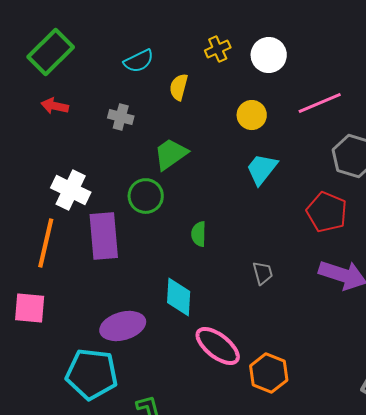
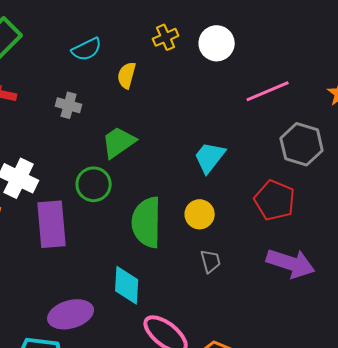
yellow circle: (252, 115) -> (200, 214), moved
green semicircle: (199, 234) -> (147, 222), size x2.0

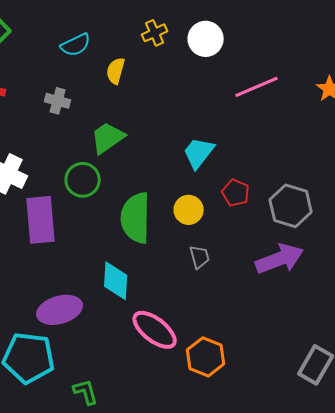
gray hexagon: (302, 144) -> (291, 206), moved
red pentagon: (275, 200) -> (236, 193), moved, size x0.7
purple arrow: (291, 263) -> (280, 259), turned -39

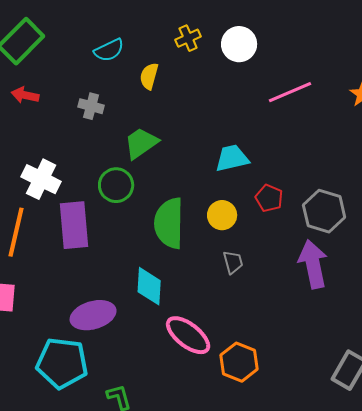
cyan trapezoid: (199, 153) -> (232, 158), turned 39
purple arrow: (280, 259) -> (313, 264), turned -81

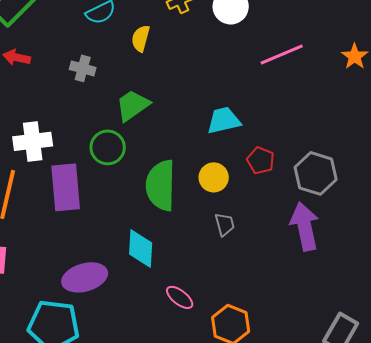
white cross: (41, 179) -> (33, 141), turned -33
pink ellipse: (188, 335) -> (180, 297), size x0.6

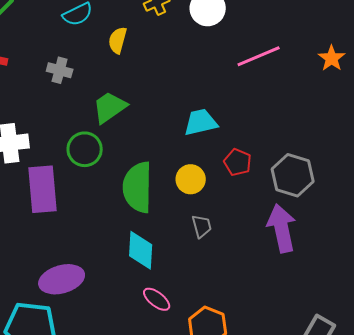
cyan diamond: (141, 248) -> (141, 250), moved

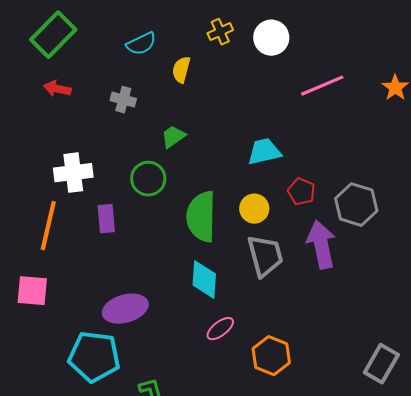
green trapezoid: (110, 107) -> (173, 137), size x0.7
purple rectangle: (43, 189) -> (106, 219), size x0.6
gray trapezoid: (202, 226) -> (265, 256), size x1.8
purple arrow: (282, 228) -> (321, 245), moved
pink ellipse: (157, 299) -> (220, 329), turned -76

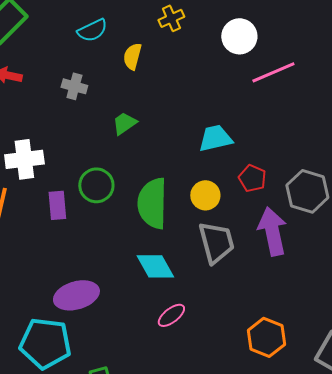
white circle: (271, 38) -> (239, 36), moved
green circle: (148, 179) -> (96, 185), moved
cyan diamond: (204, 280) -> (155, 266), turned -33
orange hexagon: (271, 356) -> (266, 337), moved

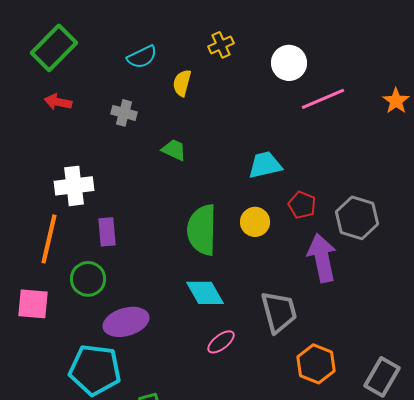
green trapezoid: (124, 123) -> (174, 150), turned 60
green circle: (96, 185) -> (88, 279), moved
gray trapezoid: (216, 242) -> (279, 312), moved

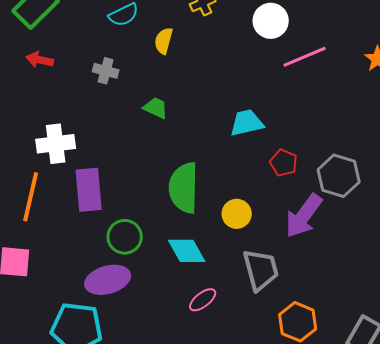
yellow circle: (255, 222) -> (237, 214), moved
purple rectangle: (107, 232) -> (89, 190), size x1.5
purple arrow: (322, 258) -> (304, 216), turned -132
green circle: (88, 279) -> (125, 237), moved

